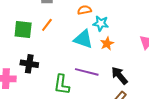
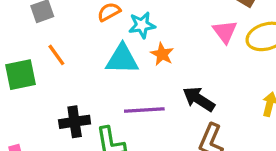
orange line: (47, 25) -> (56, 55), turned -56
black cross: (29, 64) -> (75, 122), moved

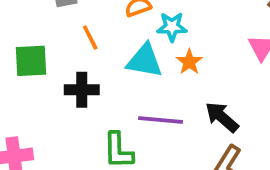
orange line: (56, 55) -> (90, 37), moved
black cross: (75, 122) -> (82, 90), moved

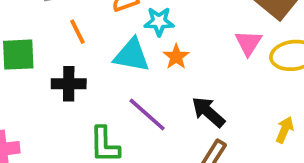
purple line: (161, 120) -> (147, 115), turned 36

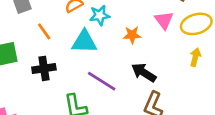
orange star: (176, 57) -> (132, 35), moved, turned -30
yellow arrow: (285, 130) -> (195, 57), moved

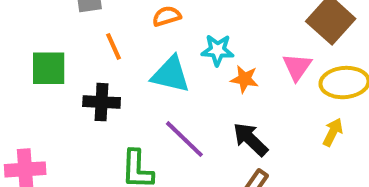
cyan star: (100, 15) -> (218, 50), moved

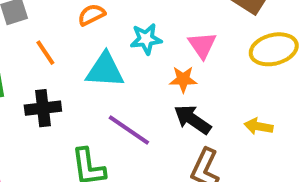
pink triangle: (297, 67) -> (202, 45), moved
orange star: (245, 79) -> (183, 79), moved
yellow arrow: (333, 132) -> (259, 126), moved, turned -96

